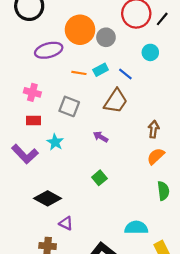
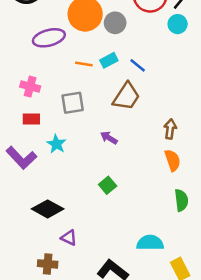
cyan circle: (150, 52) -> (178, 24), moved
gray square: (69, 106) -> (73, 103), turned -30
orange semicircle: (156, 156) -> (173, 160), turned 114

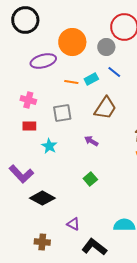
gray circle: (115, 23) -> (106, 47), moved
blue line: (138, 65) -> (114, 72), moved
purple L-shape: (21, 158) -> (21, 174), moved
purple triangle: (69, 238) -> (73, 224), moved

